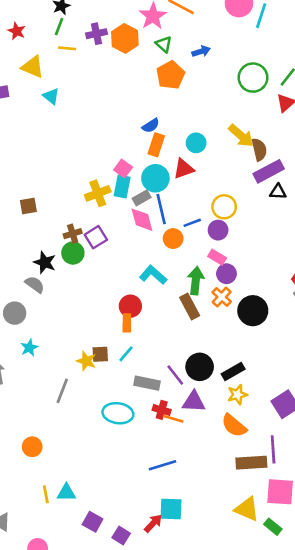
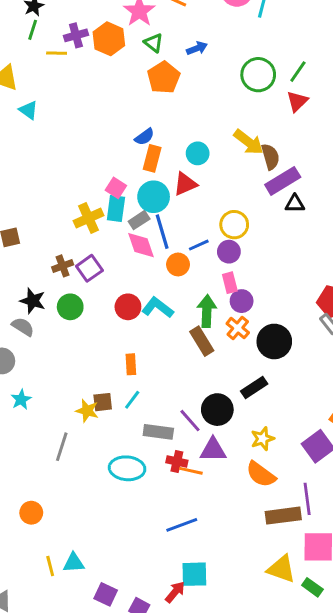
yellow line: (67, 48) -> (57, 53), moved
green circle: (73, 253) -> (70, 307), moved
pink rectangle: (217, 257) -> (230, 283), turned 48
red circle: (130, 306) -> (128, 307), moved
black rectangle: (233, 371) -> (254, 387), moved

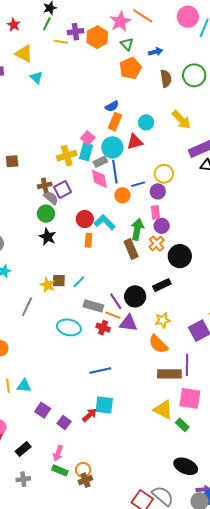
brown semicircle: (270, 157) -> (166, 79), moved
black star: (33, 301) -> (48, 237), moved
gray semicircle: (23, 327) -> (51, 198), moved
orange rectangle: (131, 364) -> (88, 240), moved
orange line: (191, 471) -> (113, 315), moved

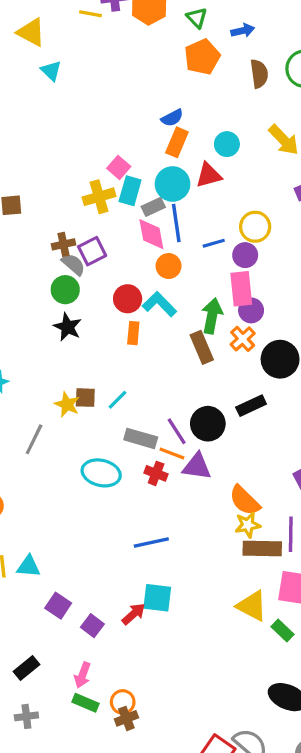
pink square: (88, 138) -> (119, 167), moved
orange circle: (122, 195) -> (169, 266), moved
pink rectangle: (155, 212) -> (241, 289), size x1.5
yellow star: (163, 320) -> (248, 525), moved

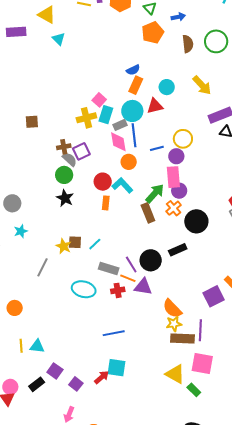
green arrow: (212, 316) -> (155, 193), turned 30
red cross: (156, 473) -> (118, 290), turned -32
black rectangle: (27, 668) -> (37, 384), moved

